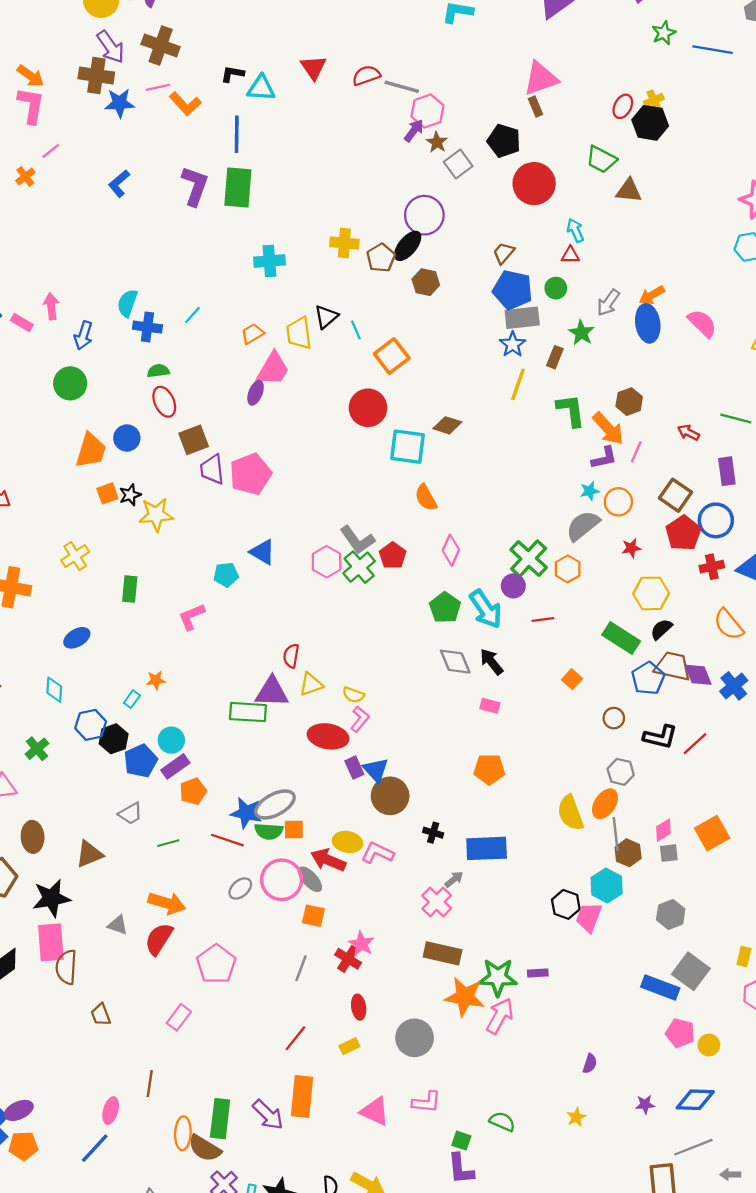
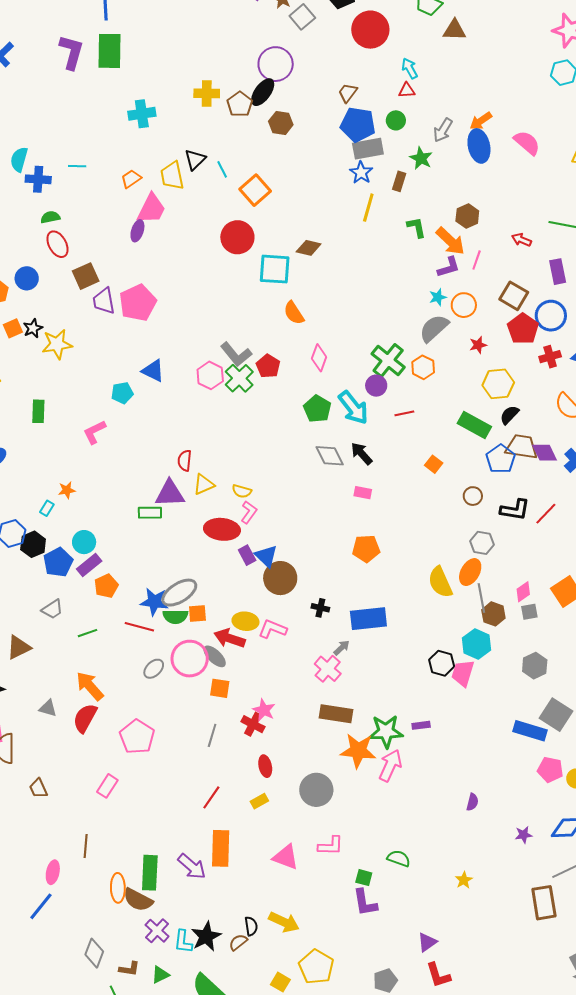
cyan line: (192, 315) -> (77, 166), turned 54
green L-shape: (571, 410) -> (416, 227), size x0.7
green rectangle: (248, 712) -> (150, 513), size x0.7
orange arrow: (167, 903) -> (90, 686), turned -144
yellow star: (576, 1117) -> (464, 880), moved

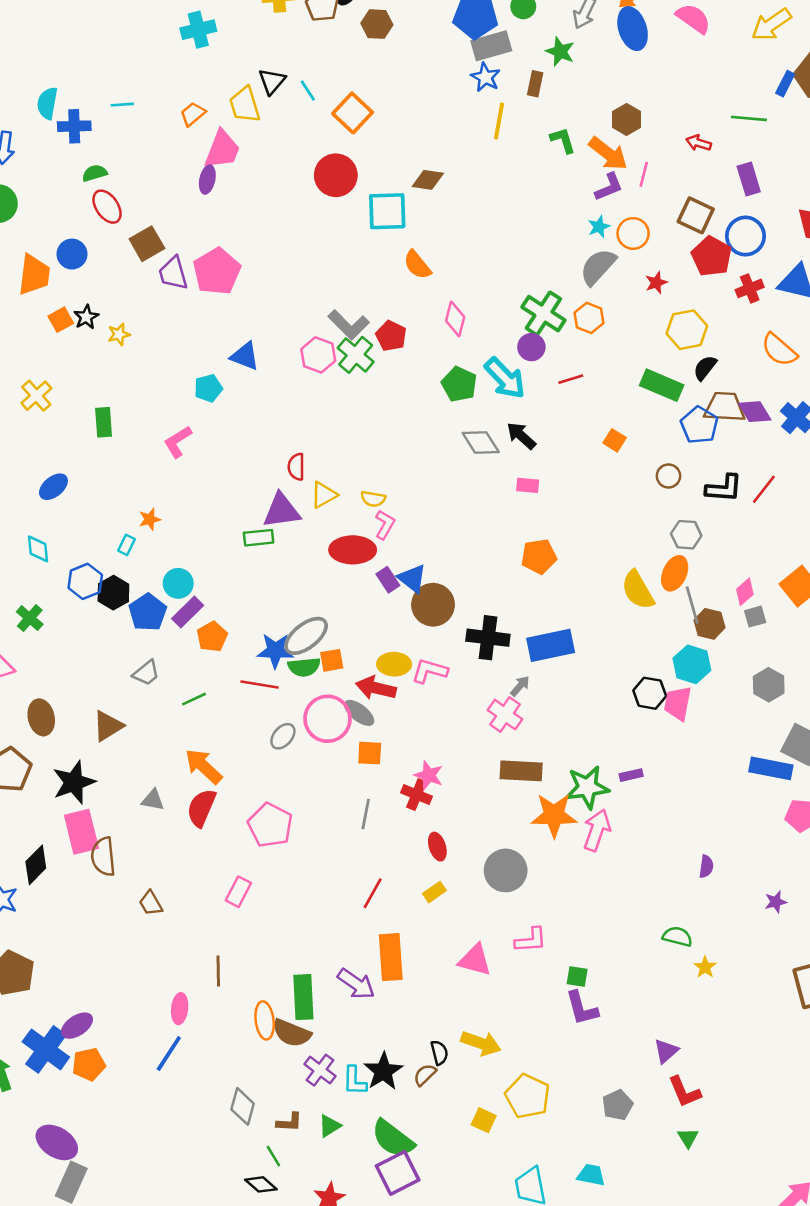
yellow star: (57, 344) -> (119, 334), size x0.6
black cross: (320, 608) -> (488, 638), size x1.8
green semicircle: (399, 858) -> (677, 936), moved

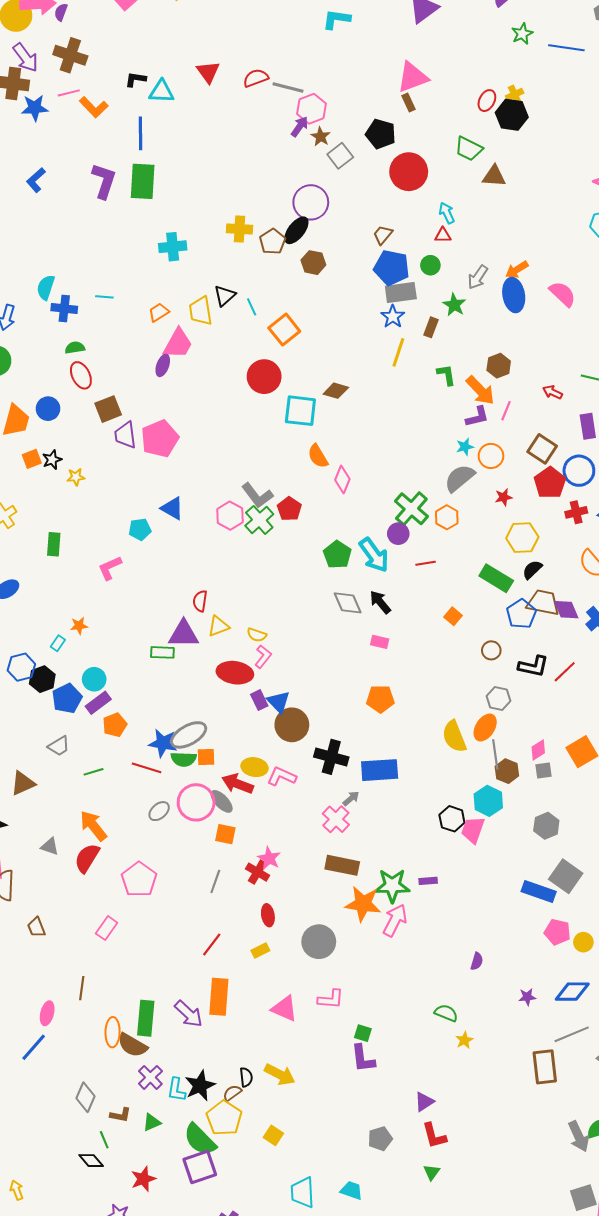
pink diamond: (455, 319) -> (342, 480), moved
yellow pentagon: (528, 1096) -> (224, 1118), moved

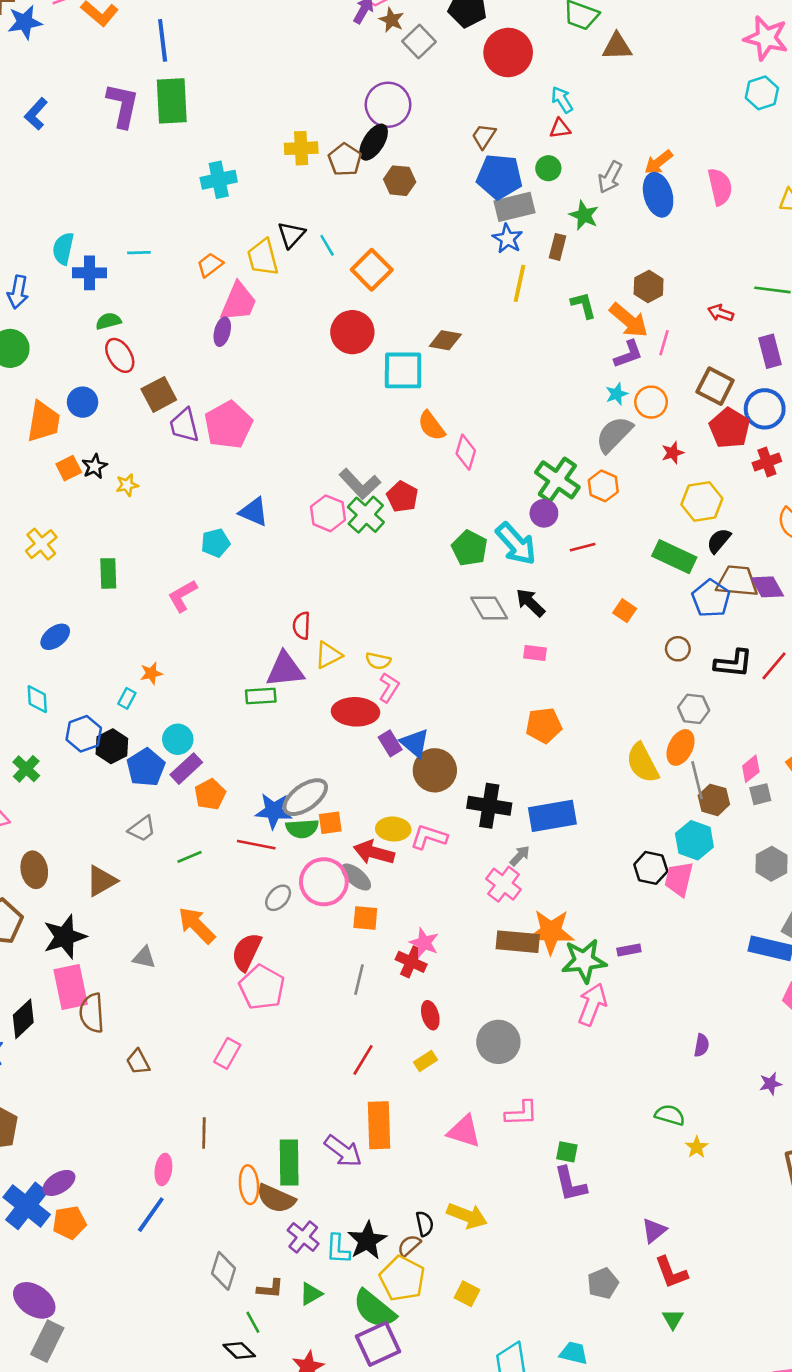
pink semicircle: (563, 294) -> (720, 187), turned 40
red semicircle: (87, 858) -> (247, 952), moved
orange star: (363, 904) -> (551, 932), moved

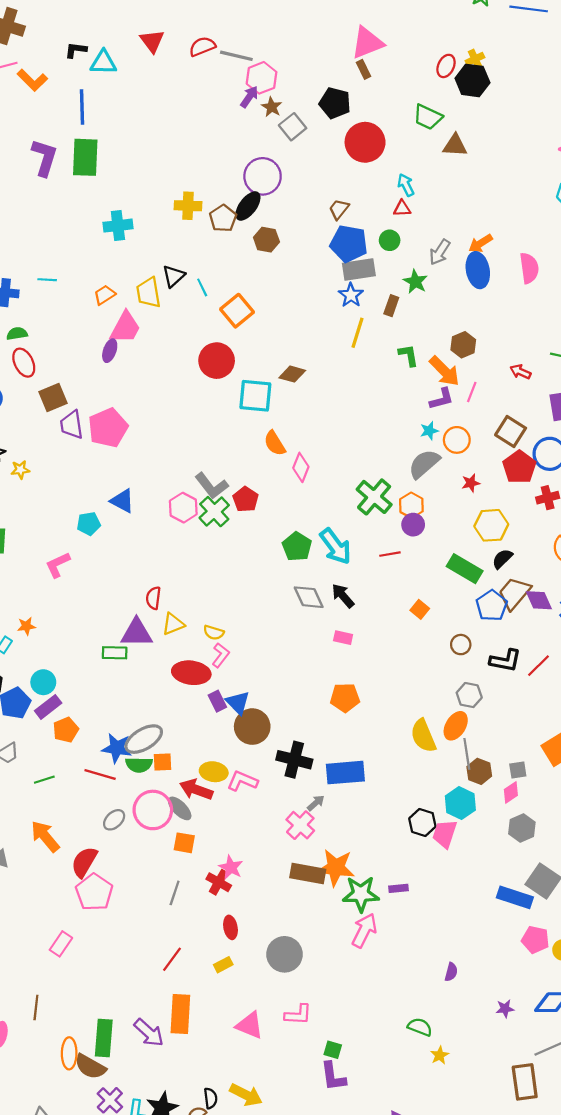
purple circle: (544, 513) -> (413, 525), moved
brown trapezoid: (737, 581) -> (514, 593), turned -60
pink diamond: (751, 769) -> (511, 792), moved

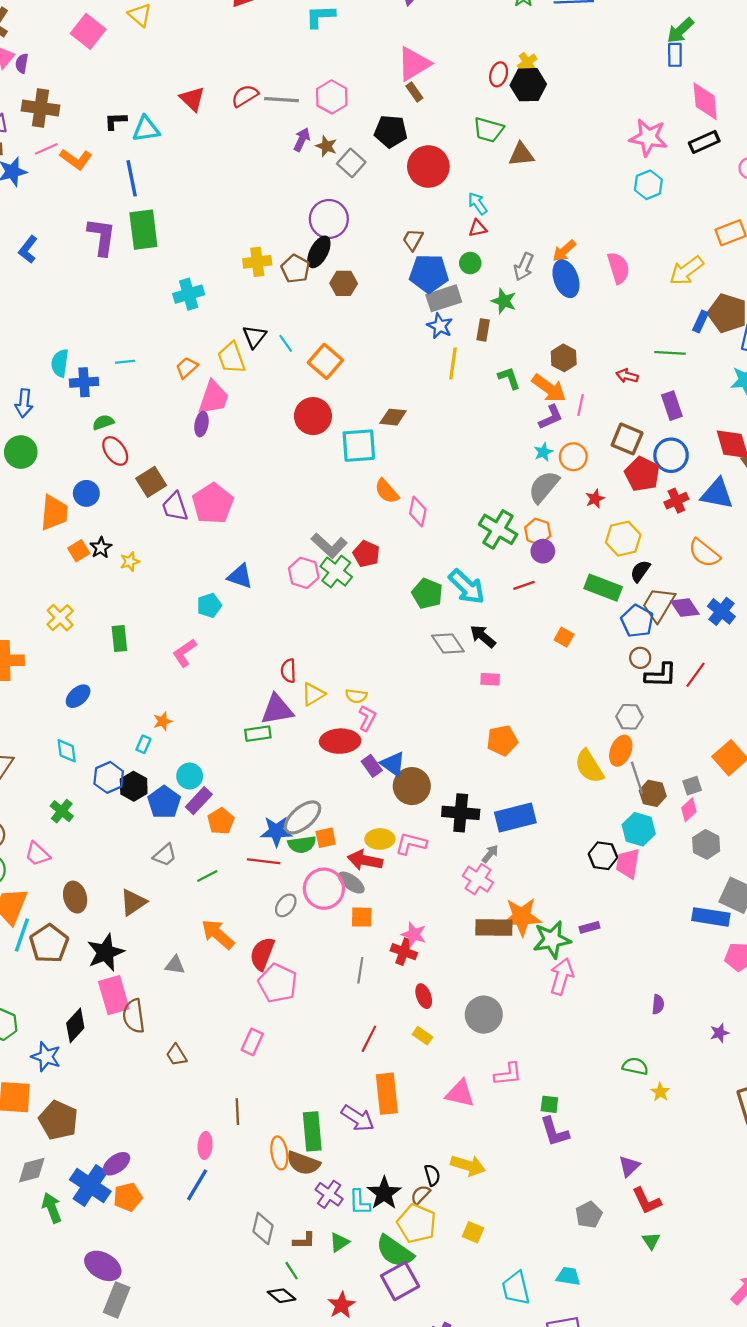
pink hexagon: (262, 78) -> (332, 97), moved
brown circle: (461, 645) -> (640, 658), moved
yellow rectangle: (223, 965) -> (423, 1036), turned 72

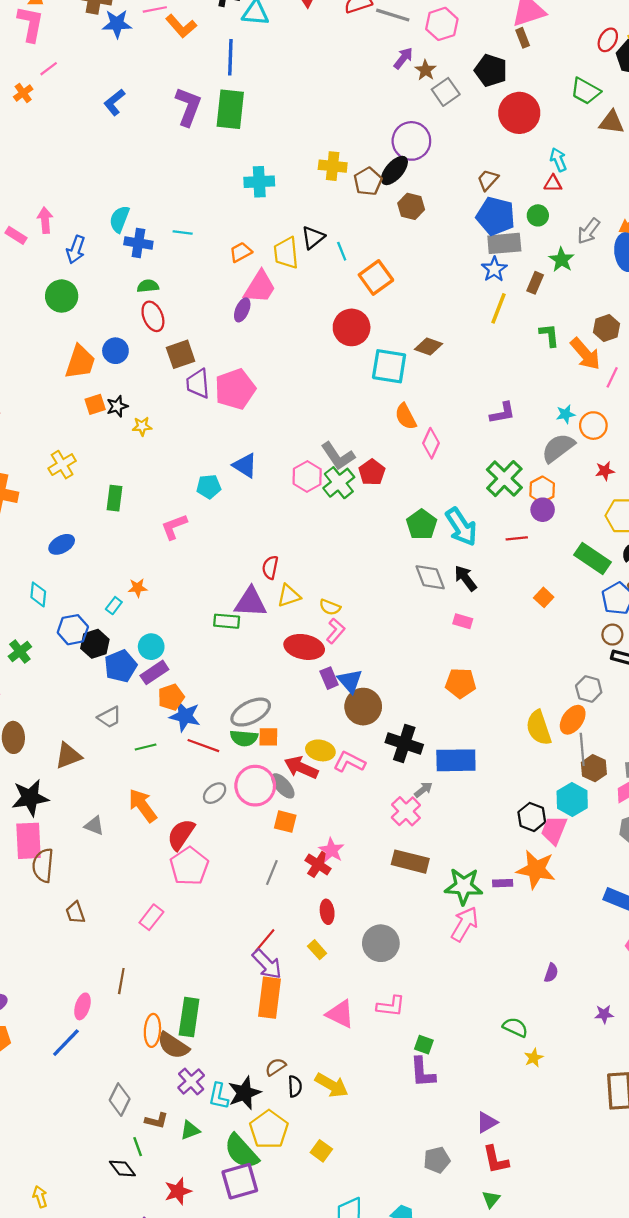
purple L-shape: (551, 417) -> (502, 413), moved
blue star: (276, 831) -> (185, 716), moved
orange star: (522, 917) -> (536, 869), moved
purple arrow: (358, 1118) -> (267, 964), moved
brown semicircle: (420, 1195) -> (276, 1067), moved

